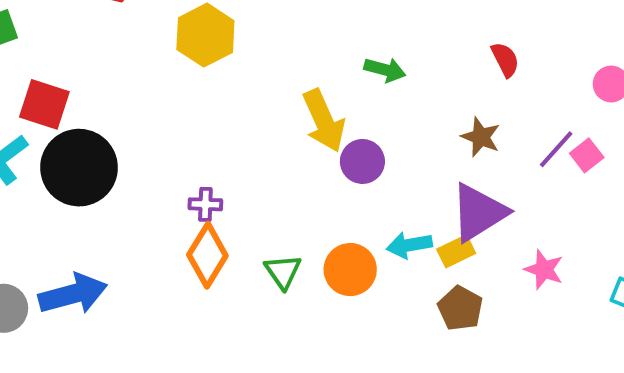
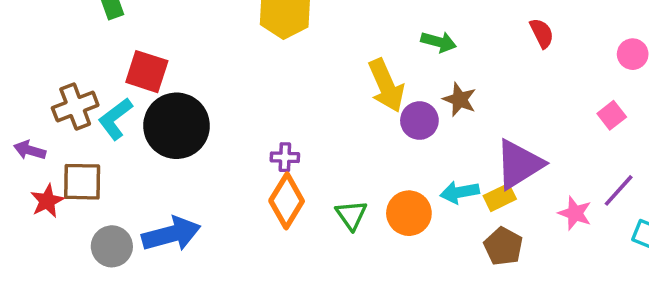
brown star: (481, 137) -> (460, 100), moved
purple line: (556, 149) -> (619, 190), moved

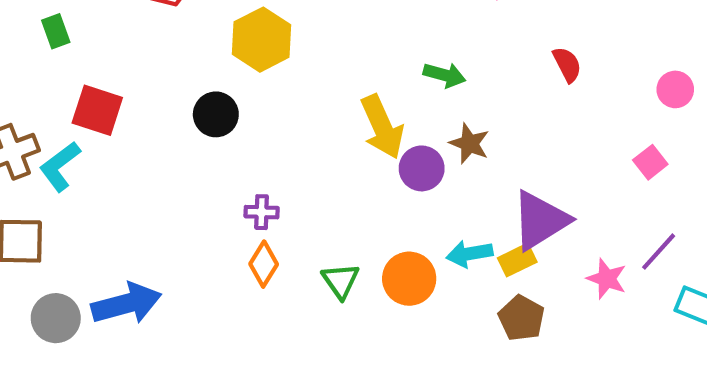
black circle: (177, 126) -> (216, 114), moved, size x0.6
orange diamond: (287, 201) -> (264, 264), size x0.7

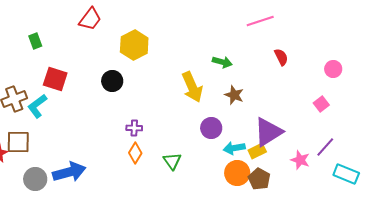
purple circle: (422, 168) -> (211, 128), moved
orange circle: (409, 279) -> (237, 173), moved

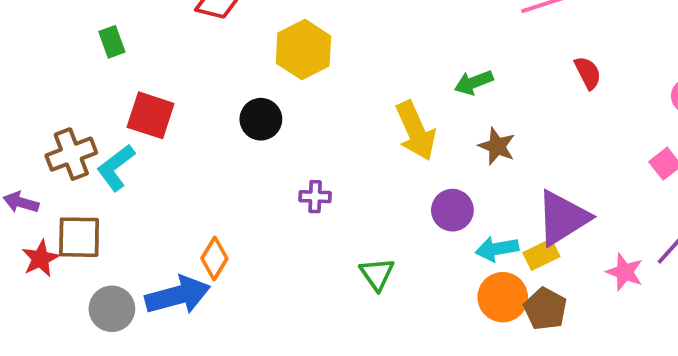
green arrow: (222, 62) -> (474, 82), turned 144
purple cross: (134, 128) -> (315, 197), moved
orange diamond: (135, 153) -> (214, 258), moved

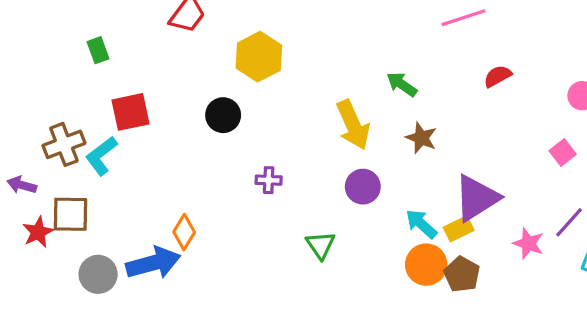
red semicircle: (588, 73) -> (498, 76), turned -92
green arrow: (474, 82) -> (402, 84), turned 56
red square: (151, 115) -> (131, 112), turned -30
purple circle: (452, 210) -> (363, 187), moved
cyan arrow: (497, 249) -> (421, 224), turned 52

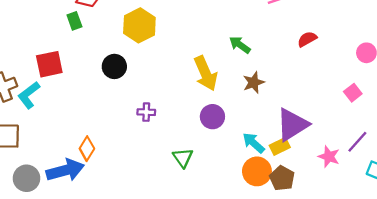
green rectangle: (98, 50) -> (74, 21), moved
brown star: (421, 138) -> (254, 82), turned 30

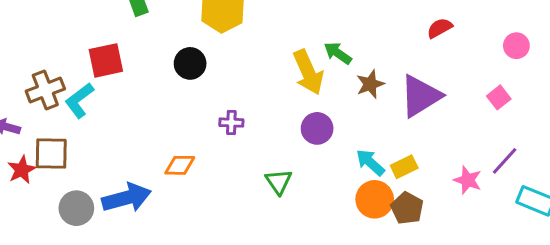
green arrow: (240, 45) -> (338, 53), moved
purple triangle: (292, 125) -> (420, 96), moved
orange diamond: (87, 149) -> (180, 165), moved, turned 60

